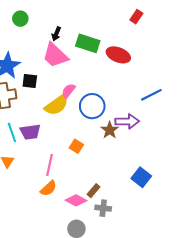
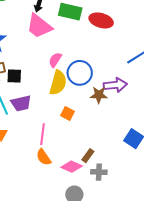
black square: (30, 81) -> (14, 76), moved
yellow semicircle: (56, 105) -> (58, 83), moved, turned -35
brown star: (110, 130) -> (99, 95), turned -30
orange semicircle: (48, 188) -> (44, 157), turned 102

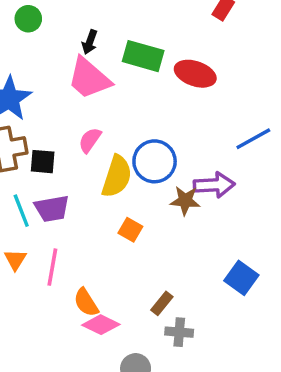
pink semicircle: (55, 60) -> (90, 140), moved
pink line: (43, 134) -> (52, 267), moved
pink diamond: (72, 167) -> (101, 325), moved

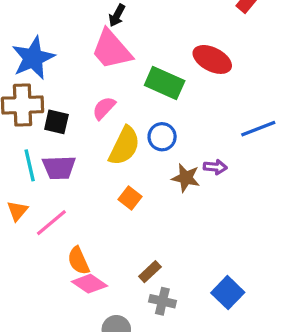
green rectangle: (143, 56) -> (165, 83), moved
blue circle: (155, 161) -> (162, 137), size x0.7
purple arrow: (214, 185) -> (215, 167), size x0.6
pink line: (52, 267) -> (51, 223), turned 32
blue square: (241, 278) -> (228, 293), moved

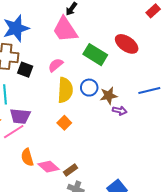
yellow semicircle: (124, 146) -> (65, 90), turned -30
purple trapezoid: (59, 168) -> (20, 116), moved
brown star: (186, 178) -> (109, 96), moved, turned -30
pink diamond: (89, 284) -> (48, 167), moved

